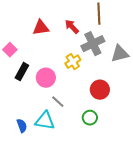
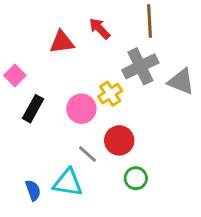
red arrow: (72, 27) -> (100, 29), moved
gray triangle: (120, 54) -> (181, 81), turned 36
pink circle: (46, 78) -> (81, 109), moved
red circle: (100, 90) -> (119, 140), moved

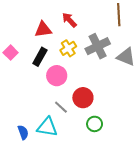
brown line: (149, 21) -> (119, 15), moved
yellow cross: (110, 94) -> (68, 48), moved
black rectangle: (33, 109) -> (40, 57), moved

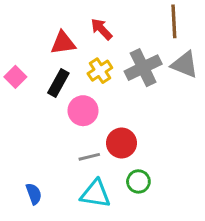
gray triangle: (126, 57) -> (185, 65), moved
gray line: (61, 107) -> (89, 157), turned -56
cyan triangle: (47, 127) -> (95, 194), moved

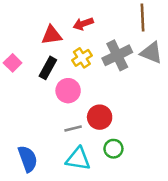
red arrow: (102, 29) -> (83, 24), turned -66
blue semicircle: (34, 194) -> (28, 159), size x1.5

